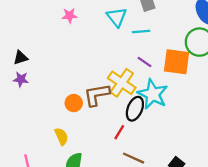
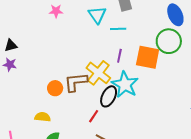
purple line: (145, 62) -> (119, 56), turned 64
yellow semicircle: (61, 136) -> (43, 117), turned -63

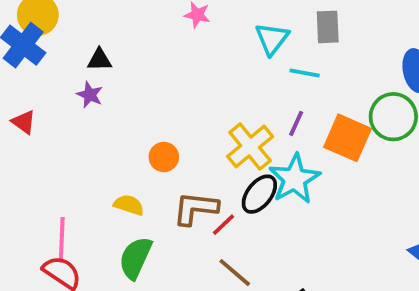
brown L-shape: (76, 82) -> (196, 208), moved

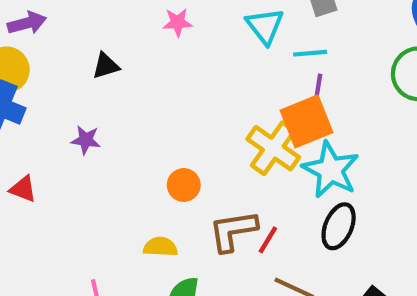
black triangle: (99, 60) -> (106, 66), moved
purple line: (296, 123) -> (318, 88), moved
orange square: (348, 138) -> (307, 121), moved, turned -30
black ellipse: (259, 194) -> (339, 226), moved

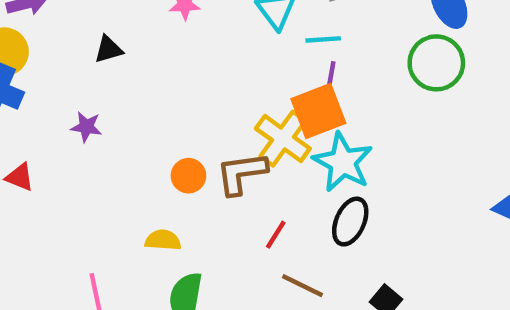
brown L-shape: (233, 231) -> (242, 173), moved

